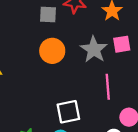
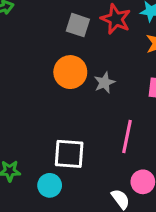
gray star: (94, 49) -> (105, 83), moved, size x0.6

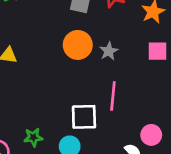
pink line: (127, 137) -> (113, 96), moved

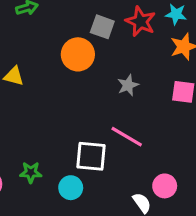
orange circle: (78, 45) -> (78, 54), moved
pink line: (113, 96) -> (127, 137), turned -72

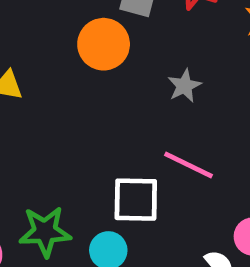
green star: (31, 172) -> (45, 232), size x1.5

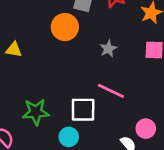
green star: (45, 232) -> (36, 112), moved

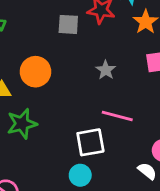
orange circle: (65, 27) -> (36, 72), moved
green star: (36, 112) -> (22, 124), moved

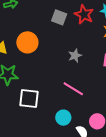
white square: (90, 142) -> (29, 99), moved
cyan circle: (80, 175) -> (63, 118), moved

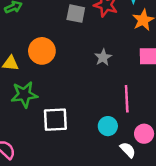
pink line: (73, 89) -> (127, 99), moved, turned 65
cyan circle: (63, 118) -> (108, 126), moved

